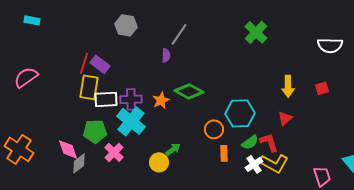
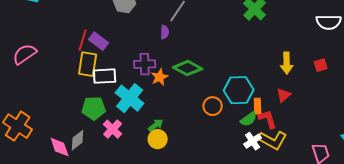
purple cross: (131, 99) -> (145, 64), moved
pink diamond: (68, 149) -> (60, 147), moved
green arrow: (173, 149) -> (156, 125), moved
orange rectangle: (224, 153) -> (258, 106), moved

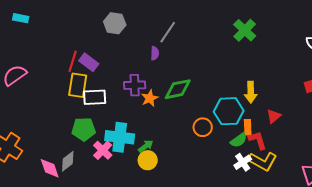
yellow arrow: (287, 63) -> (251, 92), moved
green diamond: (188, 68) -> (178, 89), turned -40
cyan cross: (130, 98) -> (120, 137), moved, turned -32

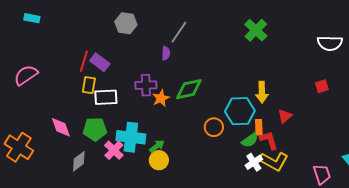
yellow rectangle: (78, 85) -> (89, 85), size x0.7
pink diamond: (50, 168) -> (61, 127), moved

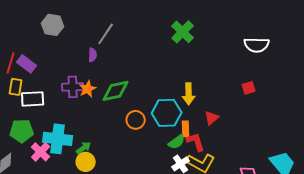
orange star: (161, 98) -> (88, 89), moved
orange circle: (214, 127) -> (136, 120), moved

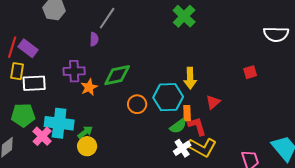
white semicircle: (257, 45) -> (276, 34), moved
orange star: (88, 89) -> (89, 87), moved

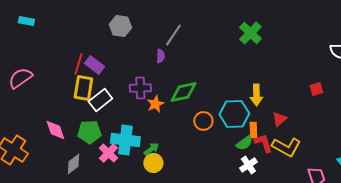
yellow rectangle: (17, 71) -> (83, 88), size x1.4
white rectangle: (34, 83) -> (100, 100), turned -35
yellow L-shape: (202, 147) -> (286, 147), moved

